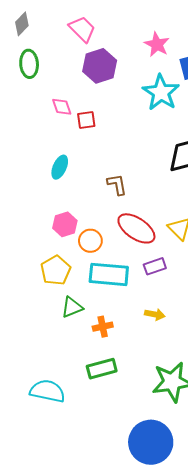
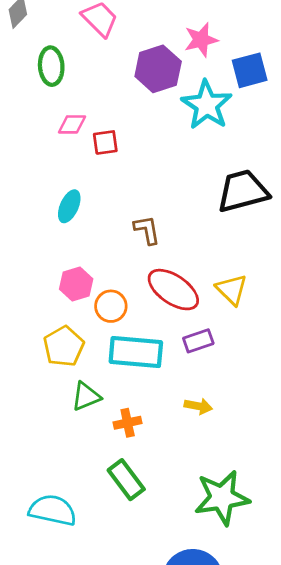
pink star: (157, 44) -> (201, 40), turned 30
green ellipse: (29, 64) -> (51, 66), moved
purple hexagon: (100, 66) -> (158, 69), moved
pink diamond: (62, 107) -> (72, 124), turned -70
green rectangle: (102, 369) -> (126, 480), turned 68

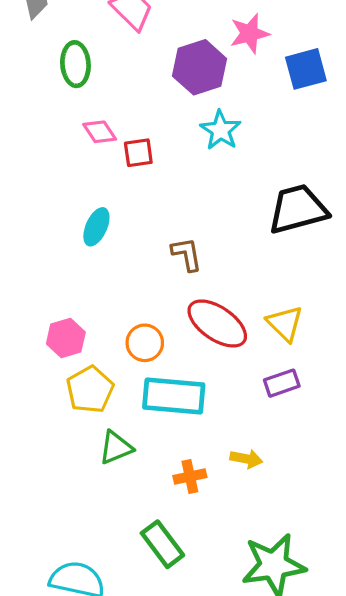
cyan star: (207, 105) -> (220, 130), moved, size x0.7
pink diamond: (72, 124) -> (100, 132), turned 56
pink hexagon: (76, 284) -> (66, 338), moved
purple rectangle: (198, 341) -> (282, 383), moved
orange cross: (128, 423) -> (190, 477), moved

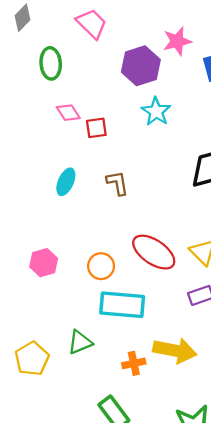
brown L-shape: (187, 254) -> (117, 183), moved
yellow pentagon: (90, 390) -> (32, 359), moved
yellow arrow: (246, 459) -> (175, 350), size x1.8

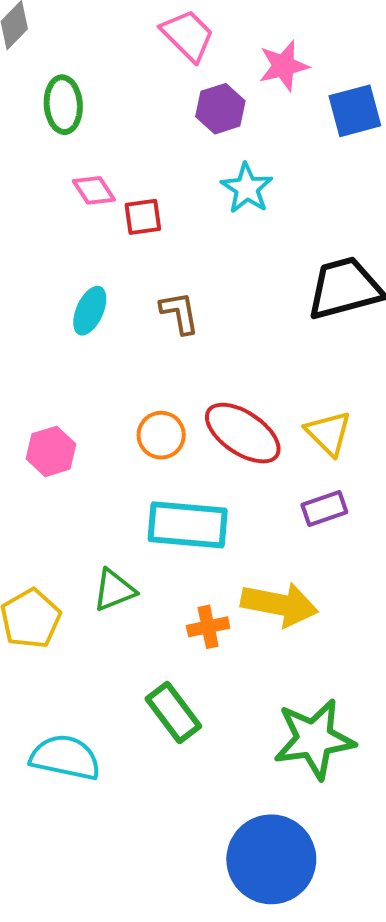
pink trapezoid: (92, 24) -> (188, 35), moved
purple hexagon: (141, 66) -> (220, 109), size x0.7
orange circle: (101, 266) -> (161, 435), moved

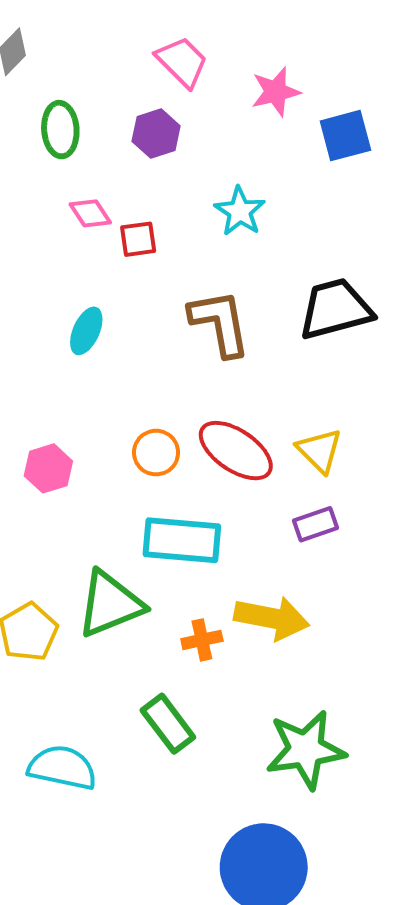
purple hexagon: (220, 109) -> (156, 134), moved
brown L-shape: (180, 313) -> (220, 323), moved, size x1.6
green triangle: (114, 590) -> (110, 604), size x1.6

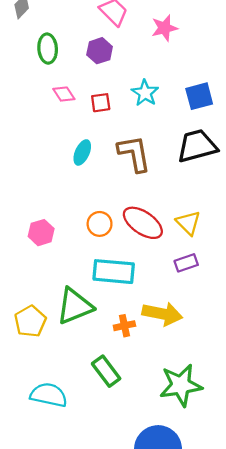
blue square: (345, 136) -> (199, 96), moved
red square: (138, 239) -> (101, 103), moved
cyan ellipse: (86, 331) -> (82, 152), moved

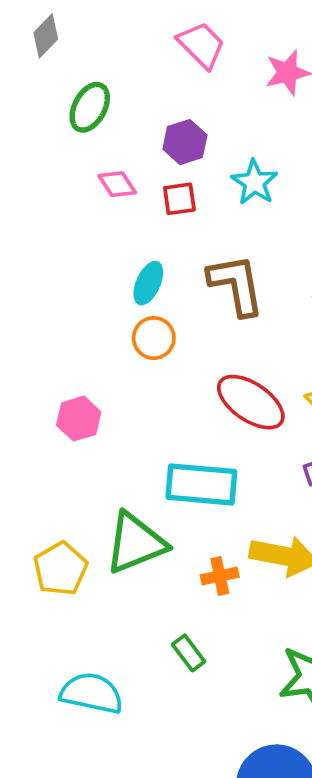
green ellipse: (48, 49) -> (90, 107), turned 32
purple hexagon: (100, 51) -> (185, 142), moved
orange circle: (100, 224) -> (154, 338), moved
green rectangle: (106, 371) -> (189, 653), size x0.7

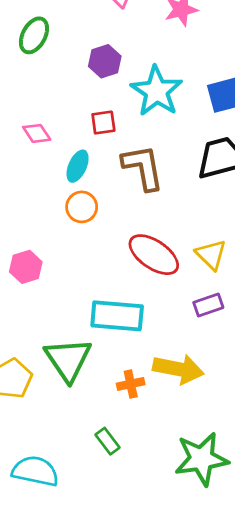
cyan star: (255, 182) -> (157, 91), size x1.5
pink diamond: (117, 184) -> (37, 133), moved
red square: (179, 199) -> (103, 123), moved
green triangle: (135, 543) -> (68, 359), turned -42

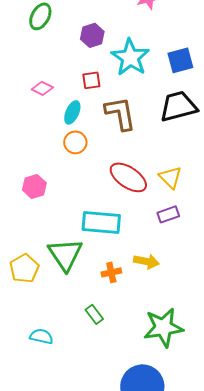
pink diamond: (37, 133) -> (42, 88), turned -30
yellow arrow: (178, 369) -> (146, 261), size x0.7
cyan semicircle: (35, 471) -> (41, 336), size x0.7

